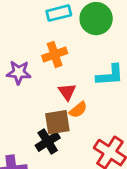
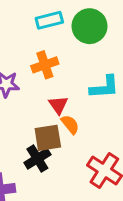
orange semicircle: (78, 110) -> (70, 124), turned -90

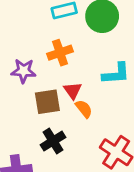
brown square: (48, 138) -> (47, 102), moved

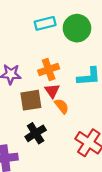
orange cross: (60, 53) -> (49, 69), moved

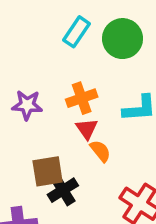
cyan rectangle: (45, 23) -> (77, 32), turned -42
brown square: (31, 100) -> (48, 171), moved

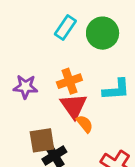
red triangle: (87, 129) -> (74, 106), size x1.5

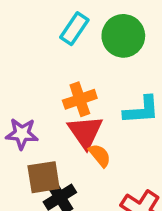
purple star: (25, 87) -> (22, 134), moved

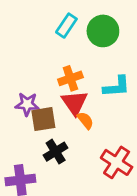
brown square: (44, 177) -> (43, 119), moved

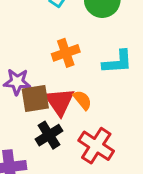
red triangle: (75, 103) -> (60, 102), moved
red cross: (117, 162) -> (96, 146), moved

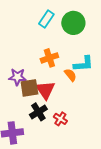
orange semicircle: (82, 100) -> (70, 75), moved
red cross: (96, 146) -> (60, 119), moved, size x0.6

